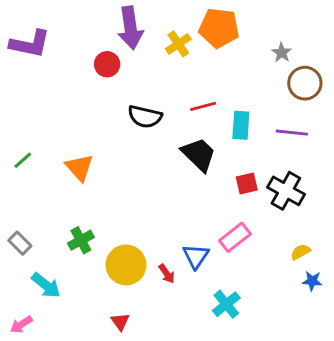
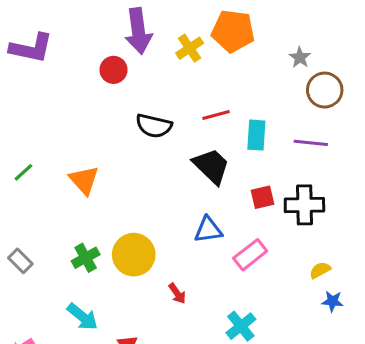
black cross: (286, 191) -> (304, 205), turned -30
blue triangle: (196, 256) -> (208, 230), moved, turned 48
yellow circle: (126, 265) -> (134, 255), moved
cyan arrow: (46, 285) -> (82, 317), moved

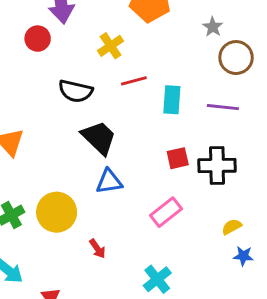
yellow cross: (190, 48) -> (111, 46), moved
black trapezoid: (211, 166) -> (99, 138), moved
blue triangle: (208, 230) -> (109, 182), moved

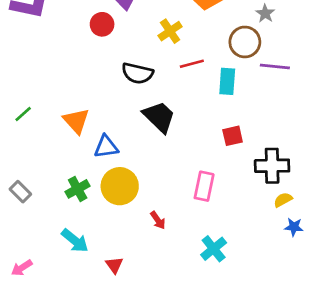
brown circle: (236, 58) -> (245, 42), moved
purple line: (223, 107) -> (275, 66), moved
black cross: (217, 165) -> (272, 166), moved
blue triangle: (109, 182) -> (106, 147), moved
pink rectangle: (166, 212) -> (204, 186), moved, turned -40

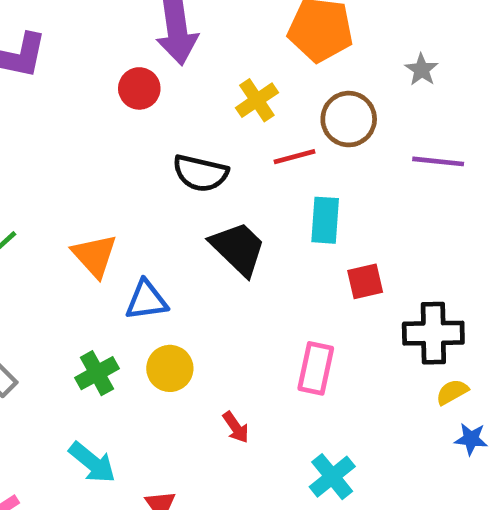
brown circle: (245, 42) -> (349, 119), moved
cyan rectangle: (227, 81) -> (325, 220), moved
yellow circle: (120, 186) -> (170, 368), size x0.7

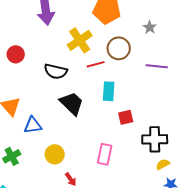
red circle: (139, 88) -> (16, 54), moved
yellow cross: (257, 100) -> (80, 40), size x1.4
yellow circle: (170, 368) -> (55, 154), moved

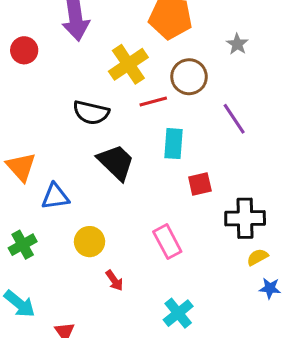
red circle: (16, 54) -> (24, 50), moved
purple line: (157, 66) -> (234, 119), moved, turned 50
pink rectangle: (105, 154) -> (167, 242), turned -40

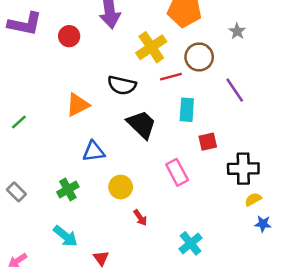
orange triangle: (21, 167) -> (78, 105), moved, turned 45
pink rectangle: (167, 242) -> (177, 172), moved

